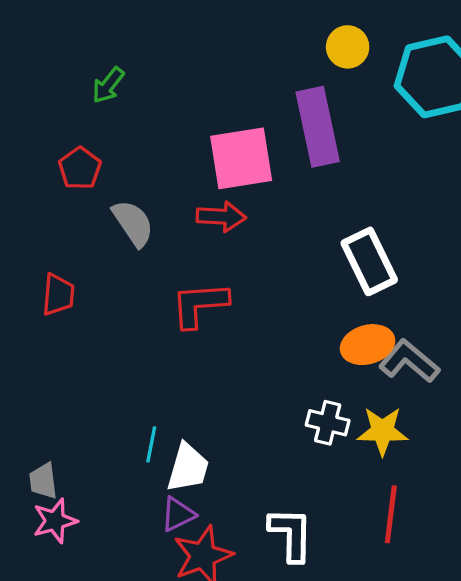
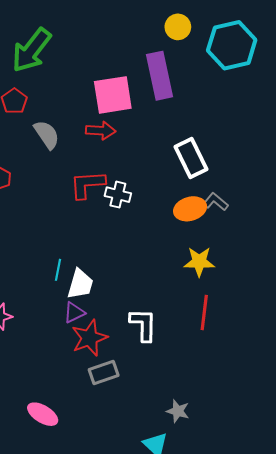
green arrow: (108, 85) -> (31, 50), size x2.0
gray L-shape: (409, 361) -> (215, 202), moved, size x0.7
white cross: (328, 423) -> (118, 195), moved

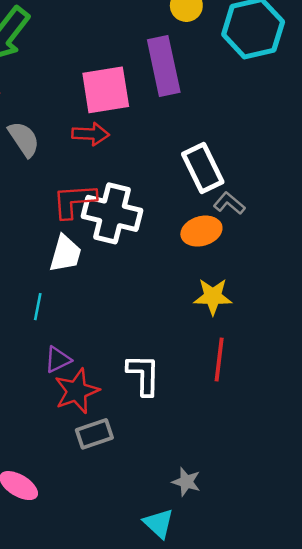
white cross: (118, 195) -> (112, 213), size x1.8
gray L-shape: (215, 202) -> (229, 203), moved
white trapezoid: (80, 284) -> (65, 254), moved

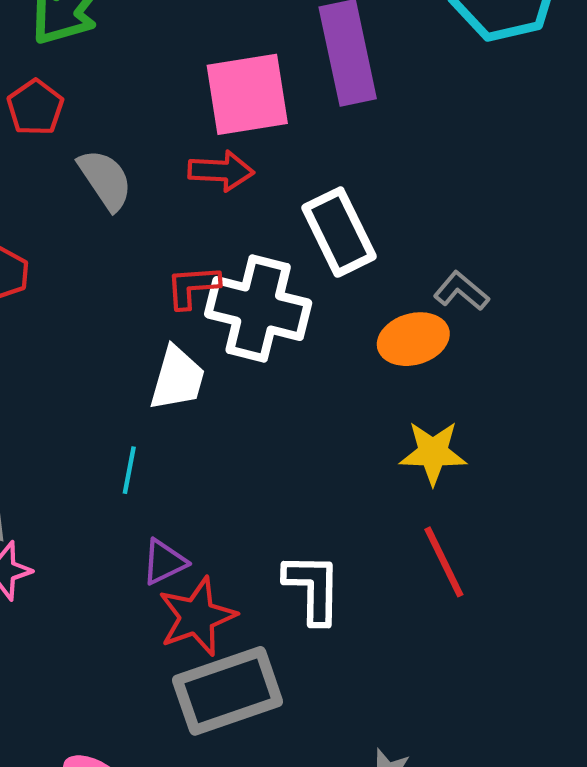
white rectangle: (203, 168) -> (339, 232), moved
red L-shape: (74, 201) -> (193, 287), size x0.7
red line: (219, 360) -> (444, 562), turned -33
gray rectangle: (94, 434) -> (228, 691), size x1.6

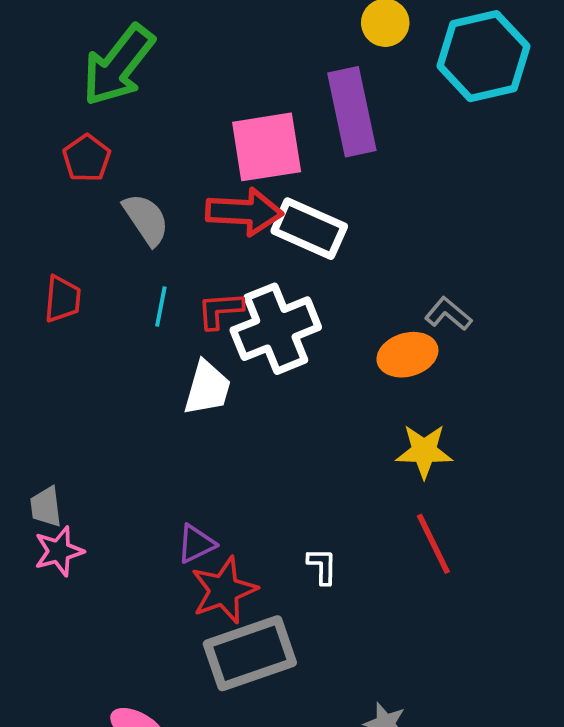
red arrow: (221, 171) -> (244, 212), size x1.4
white rectangle: (339, 232) -> (309, 229), moved, turned -40
white cross: (258, 308) -> (276, 329), turned -36
cyan line: (129, 470) -> (161, 306), moved
white L-shape: (313, 588) -> (322, 566), size x0.6

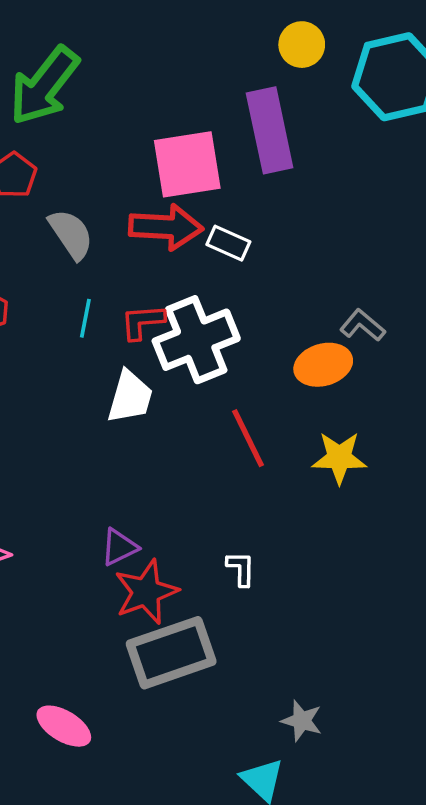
white rectangle: (309, 229) -> (228, 243), size x0.6
red line: (433, 544) -> (248, 438), moved

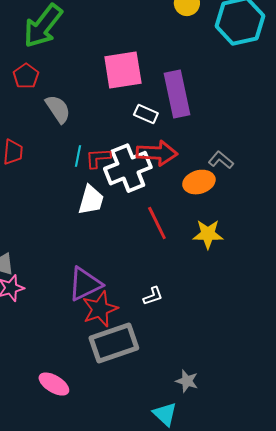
purple rectangle: (270, 130) -> (177, 94), moved
red arrow: (166, 227) -> (157, 153), moved
cyan line: (85, 318) -> (78, 156), moved
purple triangle: (119, 547) -> (85, 284), size x1.6
white L-shape: (241, 569) -> (153, 296), turned 70

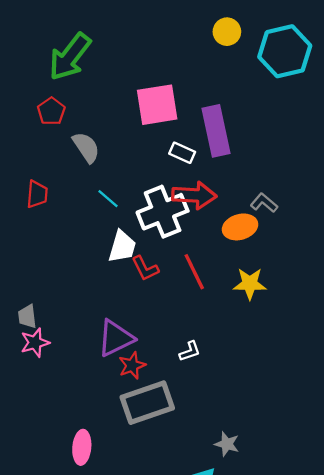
cyan line: (78, 156) -> (108, 199), turned -60
red L-shape: (98, 158) -> (145, 268), moved, turned -112
red star: (100, 309) -> (132, 365), size x0.7
pink ellipse: (54, 384) -> (82, 447), turned 64

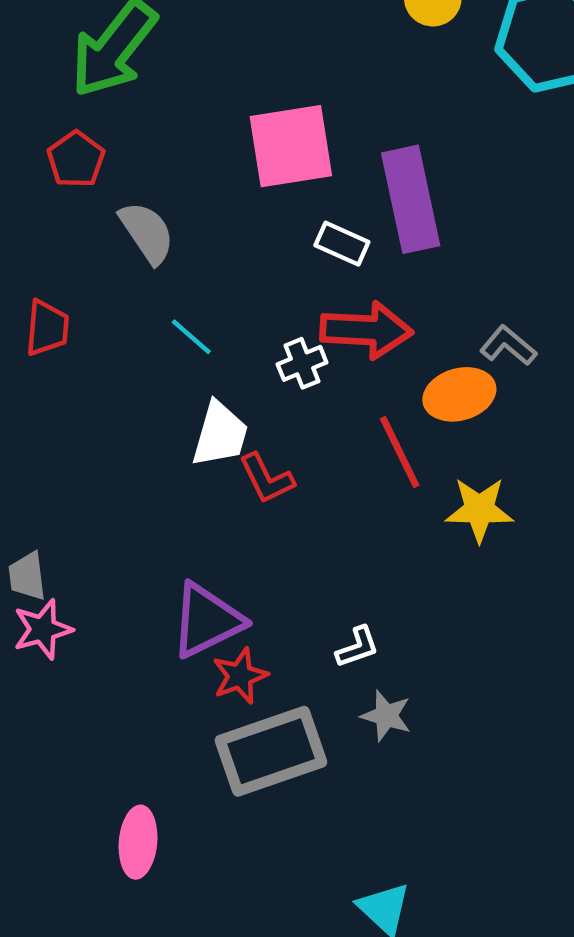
white cross: (163, 212) -> (302, 363), size x0.5
red line: (194, 272) -> (400, 452), moved
gray star: (227, 444) -> (386, 716), moved

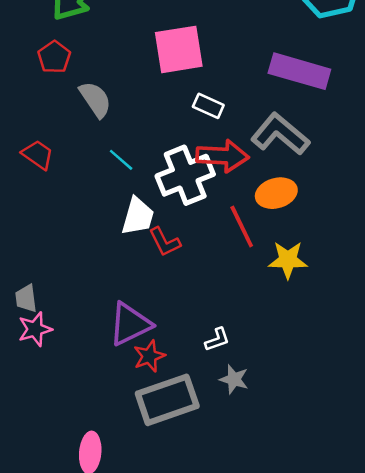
purple rectangle: (411, 199) -> (299, 71), moved, turned -62
red trapezoid: (47, 328) -> (38, 155), turned -60
gray L-shape: (508, 346) -> (280, 134), moved, size x1.8
white cross: (302, 363) -> (185, 175), size x2.0

